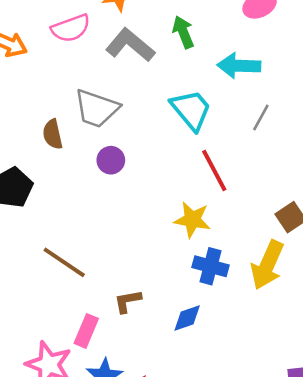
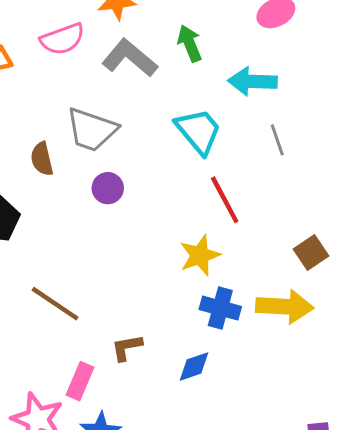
gray line: (261, 117) -> (277, 140), turned -48
yellow star: (192, 220) -> (200, 255), turned -30
yellow arrow: (267, 265) -> (285, 307), turned -111

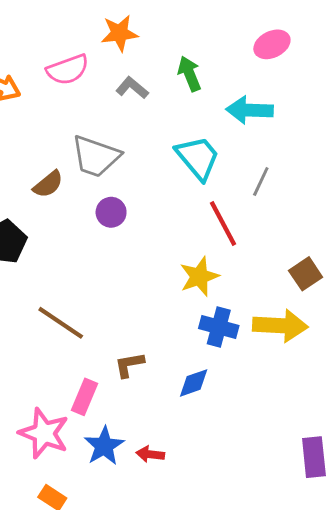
gray L-shape: (130, 58) -> (132, 88), size x0.6
gray line: (277, 140) -> (261, 181), moved, turned 44
brown semicircle: (42, 159) -> (48, 184), turned -116

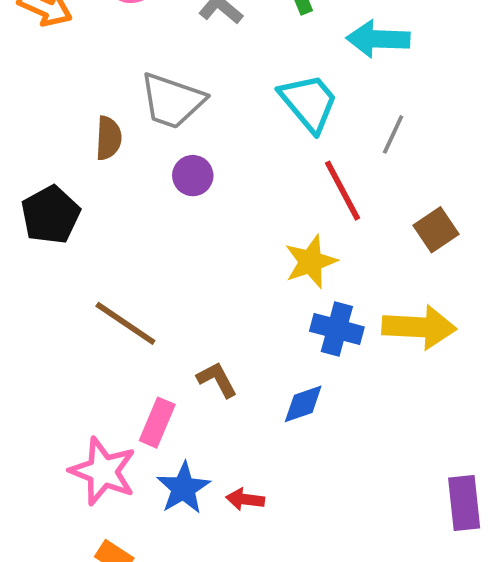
brown semicircle: (48, 184) -> (109, 138), turned -48
brown square: (306, 274) -> (436, 230), moved
brown L-shape: (129, 365) -> (217, 380), turned 72

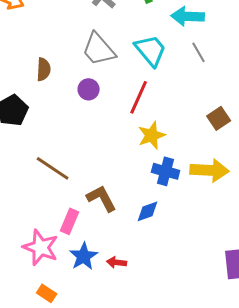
gray trapezoid: (172, 101) -> (99, 49), moved, turned 30
gray line: (393, 134) -> (199, 52), moved, turned -55
red line: (342, 191) -> (139, 97), moved, turned 52
brown L-shape: (217, 380) -> (102, 198), size x1.4

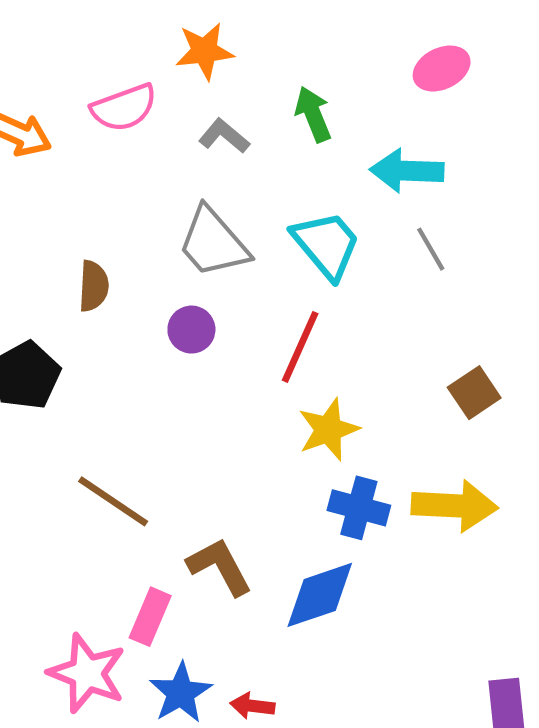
blue diamond: (148, 211) -> (320, 595), size x1.5

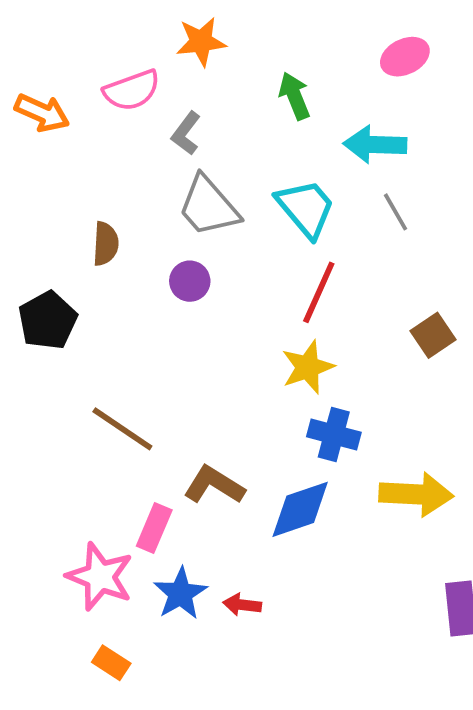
gray L-shape: (224, 136) -> (186, 133), moved, turned -93
red line: (300, 347) -> (319, 292), moved
yellow arrow: (455, 506) -> (416, 494), moved
brown L-shape: (220, 567) -> (214, 485), turned -30

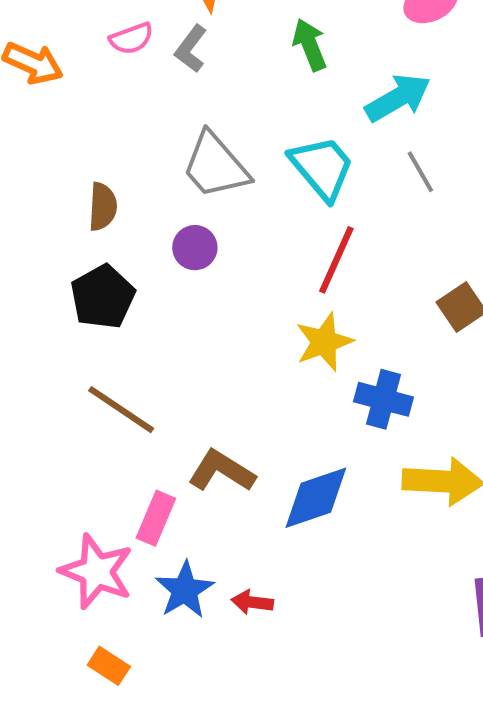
pink semicircle: (132, 90) -> (131, 38), size x0.7
gray L-shape: (186, 133) -> (191, 49), moved
cyan arrow: (375, 145) -> (398, 98), turned 148
black pentagon: (48, 320) -> (103, 297), moved
blue cross: (334, 435) -> (384, 399), moved

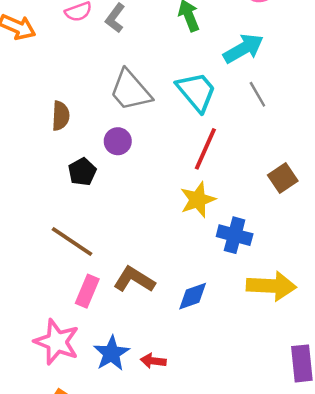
black pentagon: (103, 297) -> (82, 172), moved, size x0.7
blue diamond: (316, 498) -> (193, 296), size x0.7
pink rectangle: (156, 518) -> (87, 291), moved

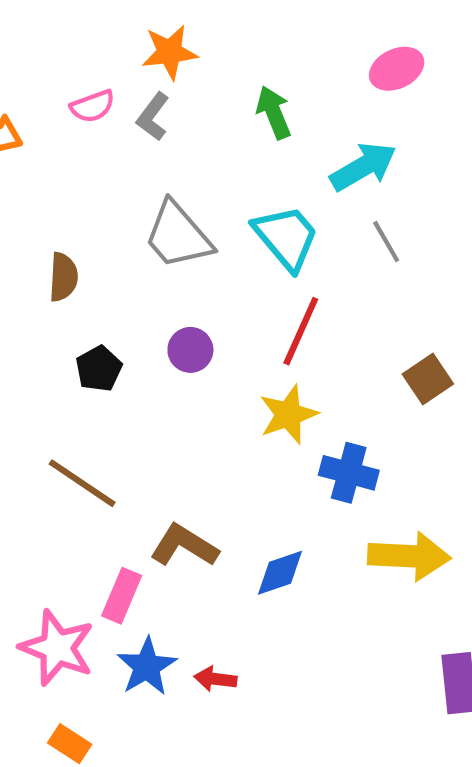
purple circle: (118, 141) -> (190, 350), moved
pink rectangle: (87, 291) -> (122, 596), moved

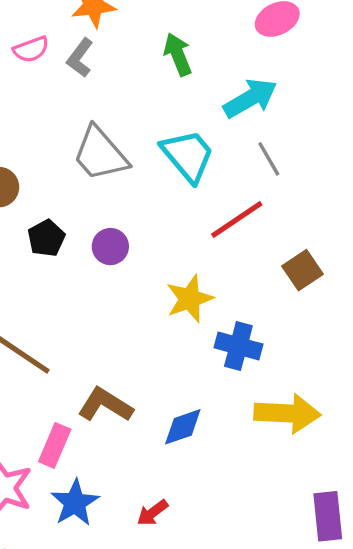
red line: (301, 331) -> (237, 220), moved, turned 32
black pentagon: (99, 369) -> (46, 238), moved
red arrow: (215, 679) -> (152, 513), moved, turned -44

